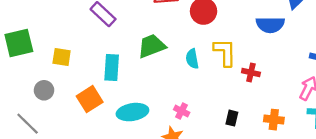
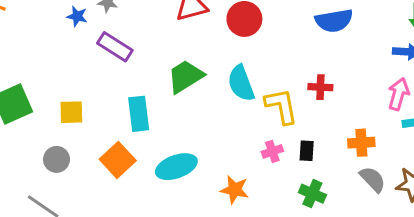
yellow L-shape: (225, 52) -> (281, 106), moved
cyan semicircle: (192, 59) -> (241, 83), size x1.4
pink cross: (182, 111) -> (272, 151), moved, turned -35

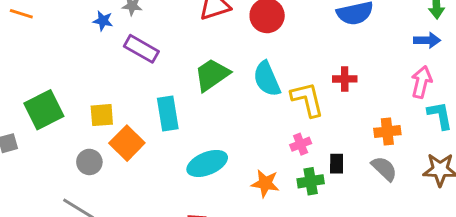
black rectangle: (307, 151) -> (337, 164), moved
orange square: (118, 160) -> (127, 143), moved
gray semicircle: (373, 179) -> (384, 169), moved
green cross: (312, 194) -> (311, 181), moved, turned -30

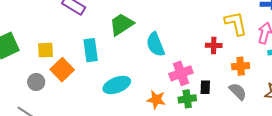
cyan semicircle: (267, 79) -> (155, 44), moved
red cross: (345, 79) -> (214, 45), moved
yellow L-shape: (307, 99) -> (236, 23), moved
pink cross: (301, 144) -> (181, 73), size x1.6

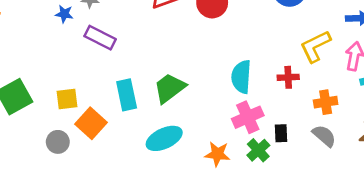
yellow L-shape: (236, 23) -> (315, 46), turned -100
green trapezoid: (121, 24) -> (170, 88), moved
cyan semicircle: (155, 44) -> (241, 77), moved, turned 30
green cross: (187, 99) -> (258, 150), turned -30

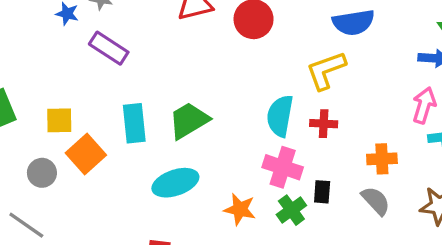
yellow L-shape: (315, 46) -> (326, 70), moved
red cross: (288, 77) -> (324, 124), moved
pink cross: (248, 117) -> (283, 167), turned 36

